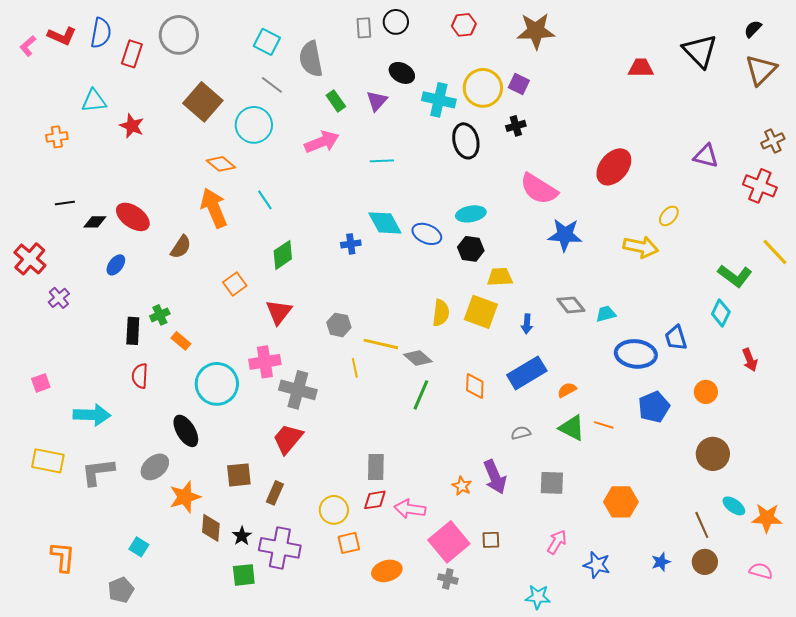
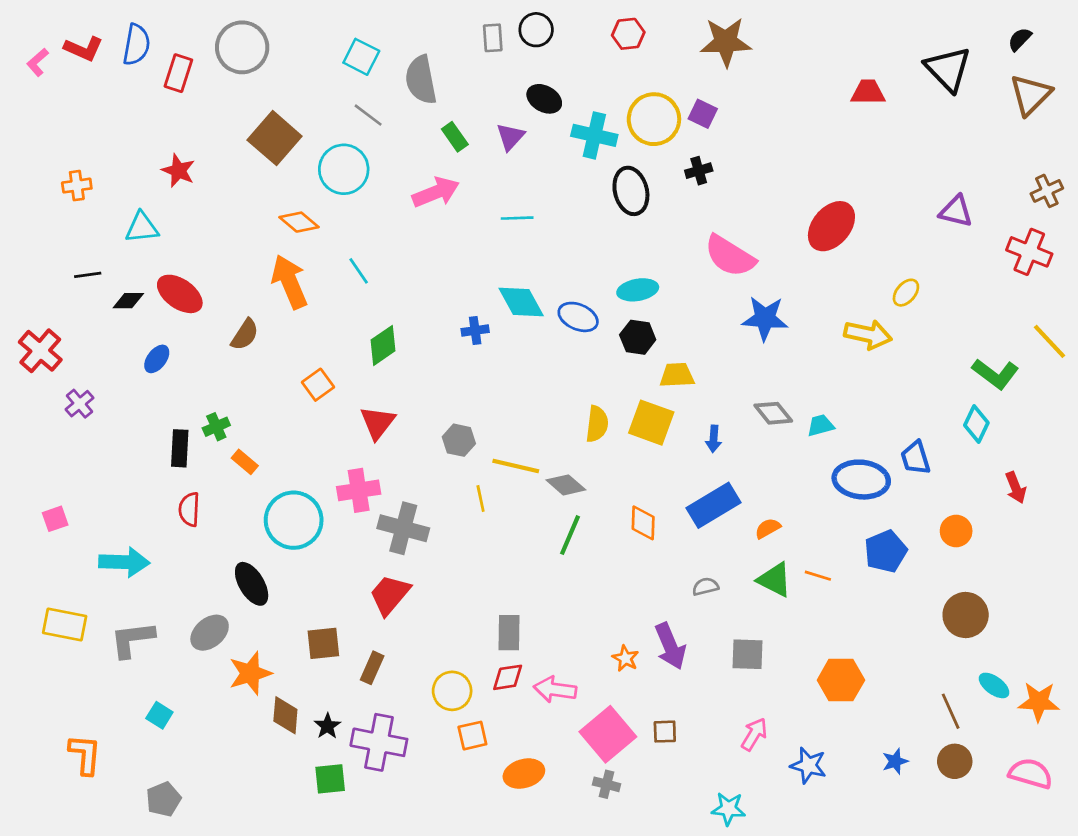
cyan triangle: (94, 101) -> (142, 228), moved
cyan square: (139, 547) -> (159, 715), moved
pink semicircle: (761, 571) -> (1031, 774), size x1.4

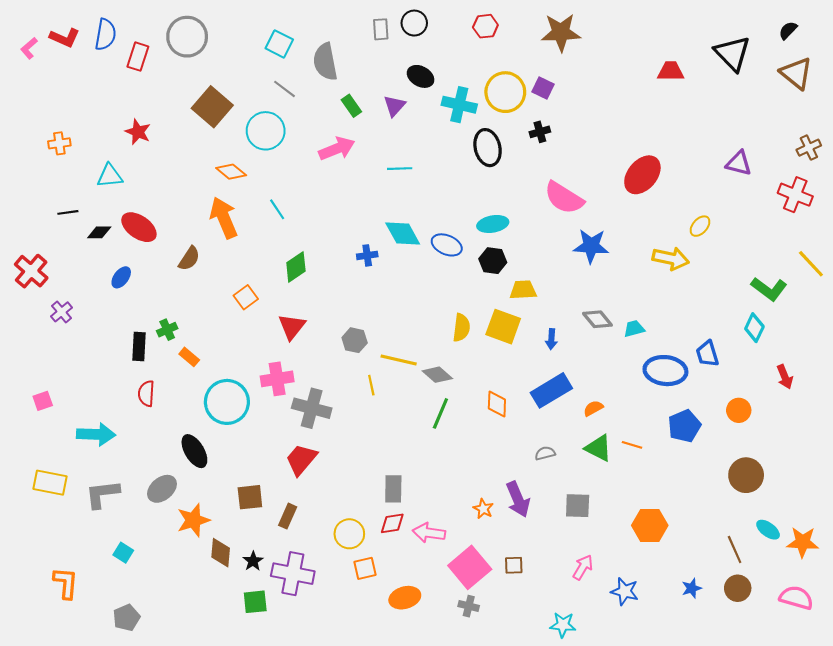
brown triangle: (1031, 95) -> (796, 73), turned -36

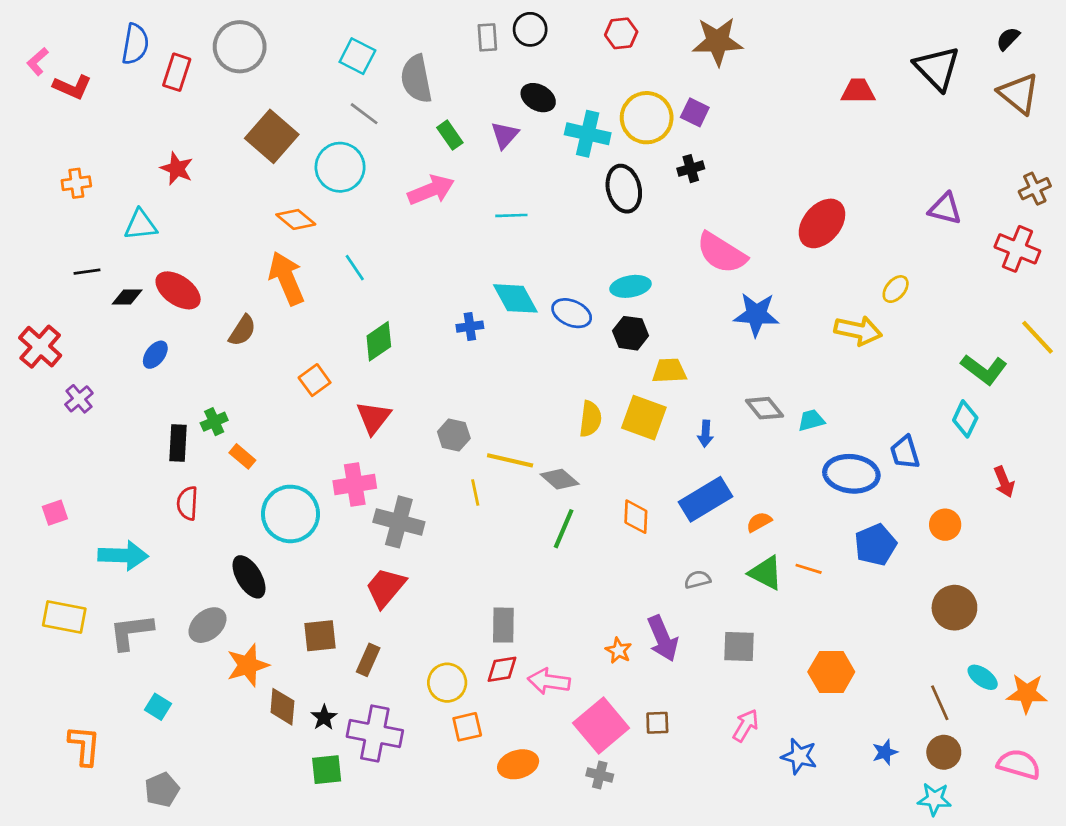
red L-shape: (65, 38) -> (72, 87), moved
cyan star: (563, 625) -> (934, 799), moved

